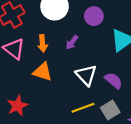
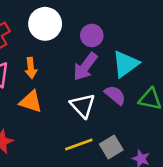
purple arrow: (72, 42) -> (85, 67), moved, size x1.6
purple semicircle: (113, 81) -> (115, 95), moved

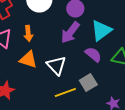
white triangle: (83, 106) -> (56, 65), moved
gray square: (111, 147) -> (88, 82), moved

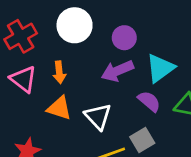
purple arrow: (70, 32) -> (117, 71), turned 30

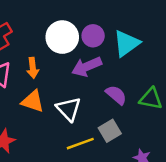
white circle: (75, 25) -> (62, 37), moved
cyan triangle: (160, 68) -> (126, 43), moved

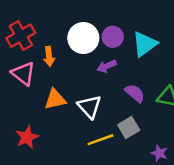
purple arrow: (87, 67) -> (107, 66), size x0.7
orange arrow: (33, 68) -> (49, 56), moved
orange triangle: (33, 101) -> (55, 99), turned -30

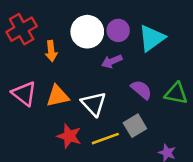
pink triangle: (23, 74) -> (24, 94), moved
red star: (27, 137) -> (69, 136), moved, turned -30

